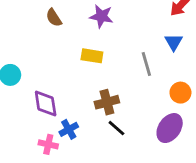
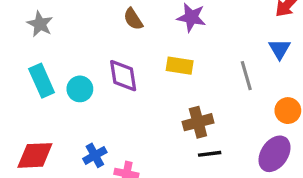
purple diamond: (46, 104) -> (123, 76), moved
black line: (116, 128) -> (210, 154), turned -48
blue cross: (69, 129) -> (95, 155), moved

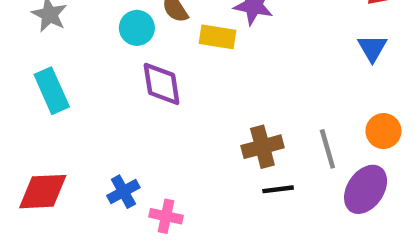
yellow rectangle: (180, 66) -> (218, 37), moved
gray line: (246, 76) -> (327, 149), moved
cyan circle: (80, 89) -> (137, 28), moved

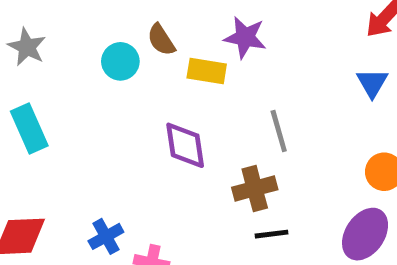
purple diamond: (162, 84) -> (185, 145), moved
gray line: (327, 149) -> (279, 131), moved

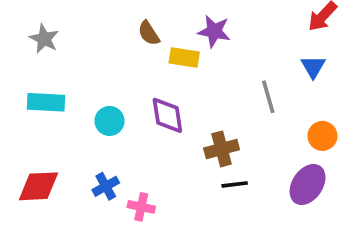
cyan circle: (120, 61) -> (110, 121), moved
cyan rectangle: (29, 129) -> (46, 102), turned -63
gray line: (279, 131) -> (268, 97), moved

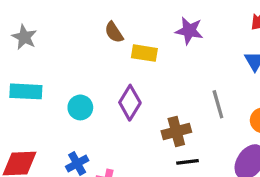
purple star: (214, 31) -> (189, 31), moved
gray line: (268, 97) -> (218, 104), moved
purple diamond: (167, 115) -> (130, 103), turned 40

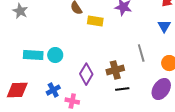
cyan rectangle: (26, 91) -> (33, 55), moved
purple diamond: (130, 103) -> (86, 74), moved

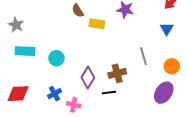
gray star: (20, 11) -> (16, 25), moved
cyan rectangle: (33, 55) -> (25, 51), moved
black line: (122, 89) -> (109, 93), moved

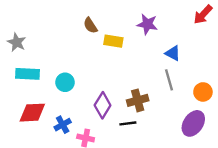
blue triangle: (167, 29) -> (173, 53), moved, turned -32
red diamond: (18, 94) -> (32, 113), moved

